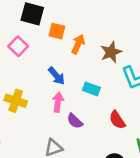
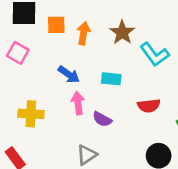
red semicircle: (117, 120) -> (149, 106), turned -48

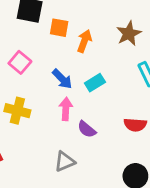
brown star: (122, 32) -> (129, 34), moved
pink square: (18, 53) -> (20, 62), moved
cyan rectangle: (111, 79) -> (95, 83), moved, turned -48

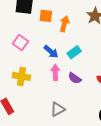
purple semicircle: (87, 129) -> (75, 78), moved

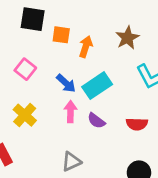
cyan rectangle: (74, 52) -> (97, 86), size x1.5
yellow cross: (21, 76) -> (25, 115), turned 30

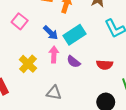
yellow cross: (25, 115) -> (28, 64), moved
gray triangle: (71, 162) -> (54, 93), turned 35

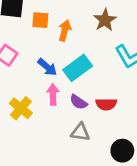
red semicircle: (105, 65) -> (106, 104), moved
gray triangle: (54, 93) -> (80, 132), moved

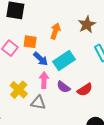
orange square: (40, 20) -> (30, 42), moved
red semicircle: (106, 104) -> (85, 90), turned -35
gray triangle: (80, 132) -> (38, 103), moved

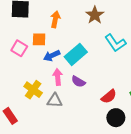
orange arrow: (55, 31) -> (55, 19), moved
blue arrow: (41, 59) -> (52, 56), turned 119
red semicircle: (85, 90) -> (109, 96), moved

